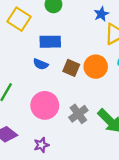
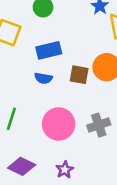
gray cross: (78, 114) -> (99, 125), turned 30

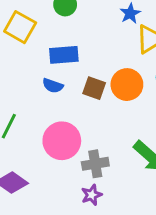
gray cross: (99, 125) -> (95, 164), moved
purple star: (65, 170) -> (92, 195), moved

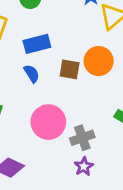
blue semicircle: (53, 86) -> (32, 74), turned -132

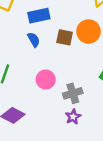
pink circle: (48, 122) -> (46, 80), size x0.7

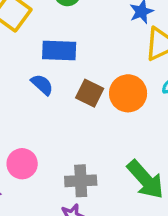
blue semicircle: (34, 40) -> (42, 85), turned -32
pink circle: (46, 80) -> (22, 164), moved

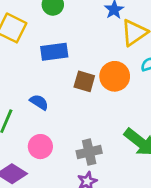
blue semicircle: (42, 85) -> (39, 102), moved

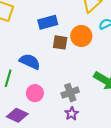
blue rectangle: (54, 52) -> (48, 22), moved
blue semicircle: (39, 102) -> (30, 62), size x1.5

